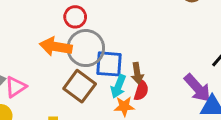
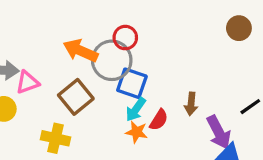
red circle: (75, 17) -> (125, 38), moved
brown arrow: (137, 73) -> (191, 104), moved
brown square: (80, 86) -> (76, 97), moved

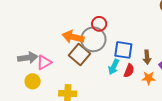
blue square: (132, 83) -> (123, 50), moved
brown square: (76, 97) -> (80, 54), moved
orange star: (137, 132) -> (149, 78), moved

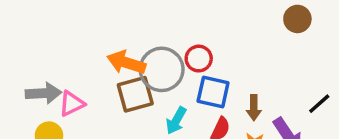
red circle: (99, 24) -> (199, 59), moved
brown square: (80, 54) -> (135, 94), turned 30
cyan arrow: (114, 67) -> (176, 121), moved

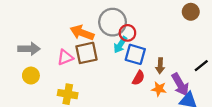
gray circle: (162, 69) -> (113, 22), moved
pink triangle: (72, 104) -> (65, 57), moved
cyan arrow: (176, 121) -> (120, 45), moved

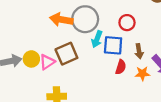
orange arrow: (82, 33) -> (61, 20), moved
red circle: (127, 33) -> (127, 23), moved
yellow circle: (31, 76) -> (31, 59), moved

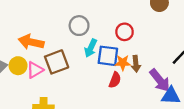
gray circle: (85, 19) -> (79, 26), size x0.7
orange arrow: (61, 20) -> (31, 42), moved
orange star: (142, 74) -> (123, 63), moved

